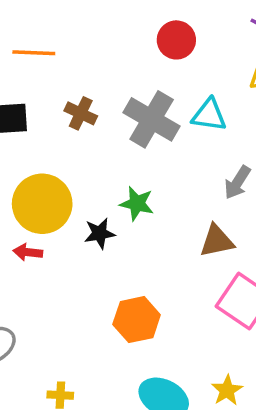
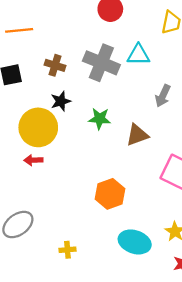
black star: (100, 233) -> (61, 101), moved
brown triangle: (217, 241) -> (137, 135), moved

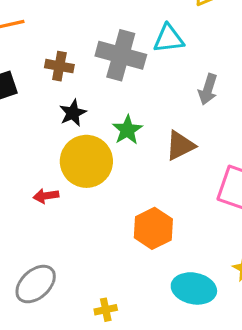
green star: (100, 119) -> (127, 130), turned -30
yellow circle: (38, 127) -> (86, 161), moved

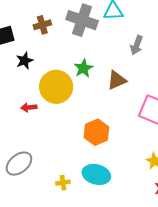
brown cross: (59, 66) -> (42, 25), turned -30
black star: (73, 113) -> (25, 61), moved
cyan ellipse: (194, 288) -> (96, 174), moved

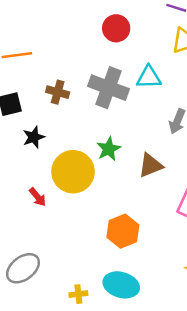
brown cross: (42, 25) -> (58, 92), turned 30
red arrow: (29, 107) -> (38, 197), turned -126

